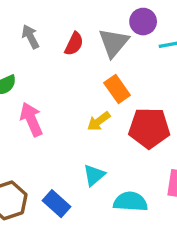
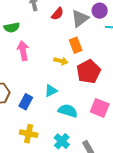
yellow arrow: (99, 121) -> (61, 61), turned -144
red pentagon: (149, 128) -> (88, 72), turned 30
blue rectangle: (56, 204) -> (26, 102), turned 63

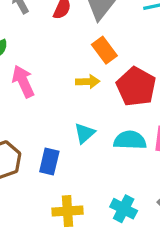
cyan semicircle: (68, 111) -> (130, 140), moved

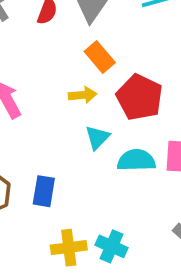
cyan triangle: (85, 133) -> (97, 137), moved
cyan cross: (124, 209) -> (112, 246), moved

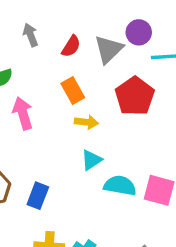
orange rectangle: (100, 57) -> (73, 91), moved
red pentagon: (140, 97) -> (135, 96), moved

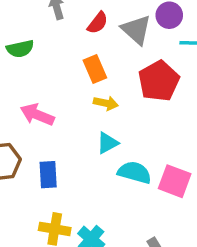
gray triangle: (109, 49) -> (136, 30), turned -40
pink arrow: (23, 113) -> (37, 115), moved, turned -56
blue rectangle: (38, 196) -> (48, 175), turned -30

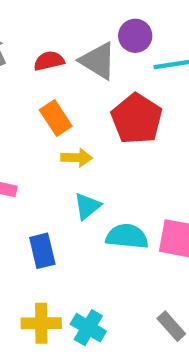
red semicircle: (98, 23) -> (49, 61), turned -130
blue rectangle: (48, 175) -> (42, 251), moved

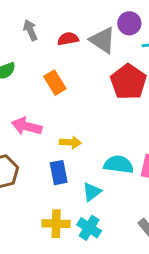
orange rectangle: (56, 118) -> (55, 83), moved
yellow arrow: (77, 158) -> (70, 142), moved
cyan triangle: (87, 206) -> (92, 192), moved

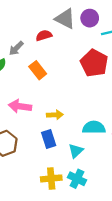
gray arrow: (30, 30) -> (16, 48), moved, turned -105
gray triangle: (102, 40) -> (65, 19), moved

